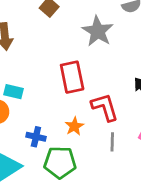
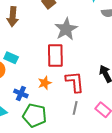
gray star: (98, 31) -> (66, 29), moved
orange star: (74, 126) -> (45, 83), moved

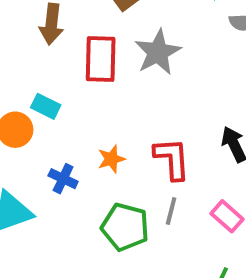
red rectangle: (55, 55) -> (101, 59), moved
green pentagon: (35, 115) -> (125, 227), moved

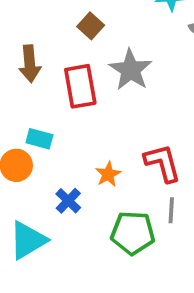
blue cross: (63, 179) -> (68, 201), turned 30

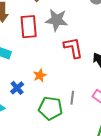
gray star: (131, 70) -> (57, 20), turned -30
red L-shape: (163, 163) -> (73, 48), moved

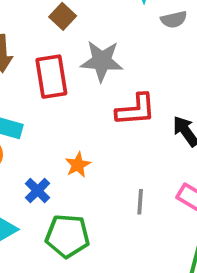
red L-shape: (73, 48) -> (136, 110), turned 100
green pentagon: (51, 108) -> (67, 236), moved

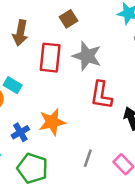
red L-shape: (136, 110) -> (101, 95), turned 88
orange star: (78, 165) -> (52, 122), size x1.5

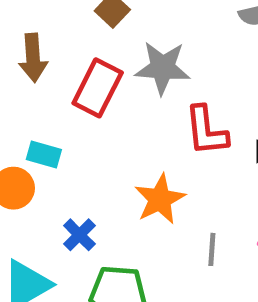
red rectangle: (50, 58) -> (98, 88), turned 36
orange star: (52, 122) -> (160, 199), moved

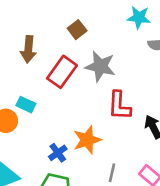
blue cross: (79, 235) -> (58, 153), moved

